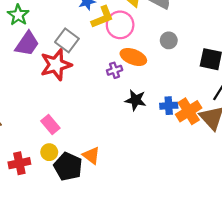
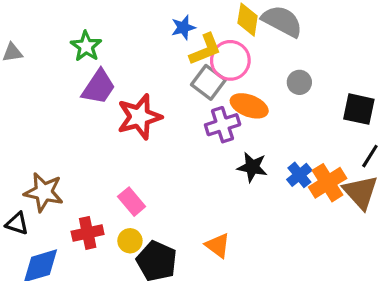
gray square: (67, 40) -> (208, 82), moved
purple cross: (115, 70) -> (223, 125), size x1.5
blue cross: (169, 106) -> (299, 175), turned -35
orange triangle: (91, 155) -> (218, 245), moved
red cross: (19, 163) -> (88, 233), moved

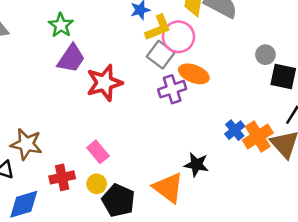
gray circle: (299, 82) -> (265, 55), moved
black star: (252, 167) -> (196, 165), moved
orange triangle: (218, 245) -> (168, 188), size x1.5

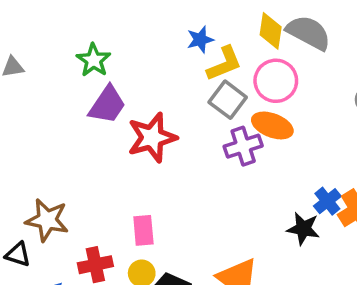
pink circle: (178, 37) -> (276, 81), moved
pink rectangle: (98, 152) -> (143, 230), turned 35
black star: (196, 165) -> (303, 229), moved

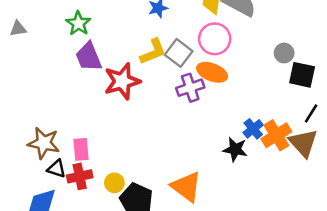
yellow L-shape: (224, 64) -> (153, 52), moved
purple trapezoid: (107, 105) -> (89, 57), turned 124
pink rectangle: (143, 230) -> (81, 149), moved
black triangle: (18, 254) -> (57, 169), moved

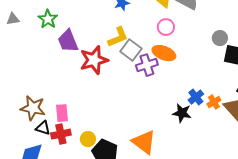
green star: (78, 23) -> (48, 19), moved
pink circle: (215, 39) -> (166, 27), size x0.7
gray square: (179, 53) -> (131, 50), moved
orange cross: (276, 135) -> (214, 102), size x0.6

